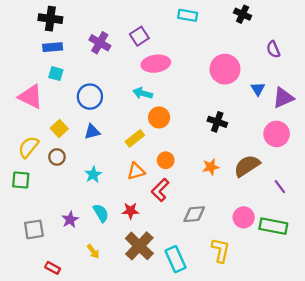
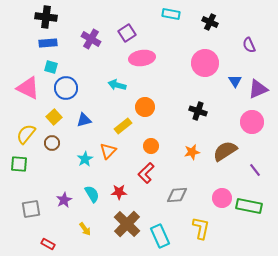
black cross: (243, 14) -> (210, 22), moved
cyan arrow: (143, 93) -> (117, 85), moved
blue circle: (90, 97) -> (66, 88), moved
orange triangle: (136, 171) -> (108, 151), moved, turned -30

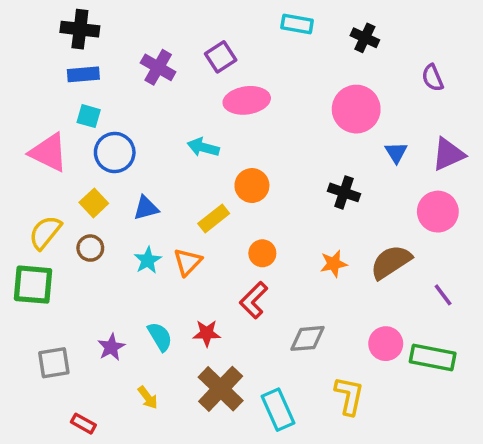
blue triangle: (235, 81) -> (396, 152), moved
cyan star: (85, 159) -> (148, 260), moved
green square: (19, 164) -> (33, 285), size x1.4

